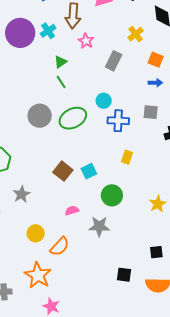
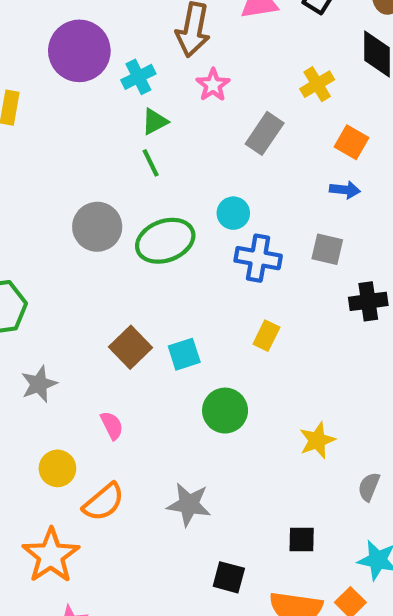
cyan cross: (48, 31) -> (138, 77), moved
pink semicircle: (72, 210) -> (112, 425), moved, turned 72
gray star: (99, 226) -> (189, 504), moved

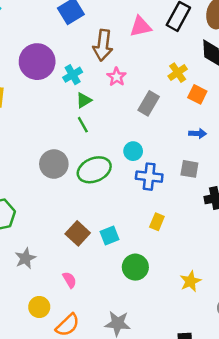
orange square: (352, 142) -> (197, 94), moved

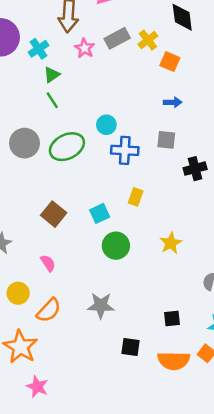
gray rectangle: (149, 103) -> (117, 38), moved, turned 35
cyan square: (109, 236) -> (100, 213), moved
yellow star: (190, 281) -> (171, 243), moved

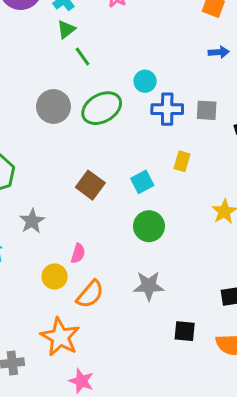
green triangle: (52, 75) -> (66, 29), moved
gray square: (166, 140) -> (207, 110), moved
green circle: (116, 246) -> (149, 226), moved
pink semicircle: (48, 263) -> (78, 253), moved, turned 54

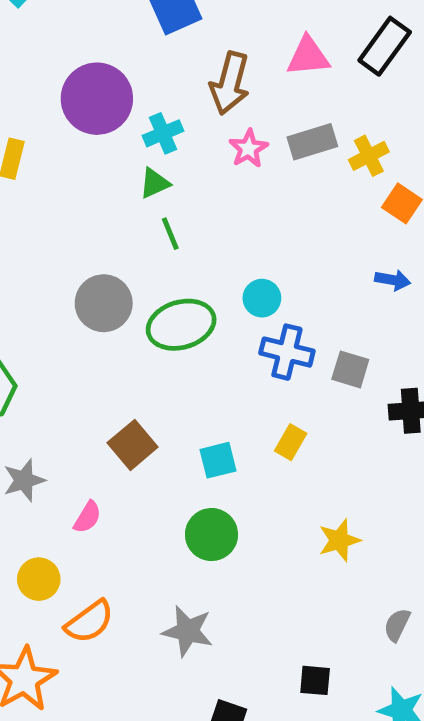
pink semicircle: (78, 253) -> (87, 517), moved

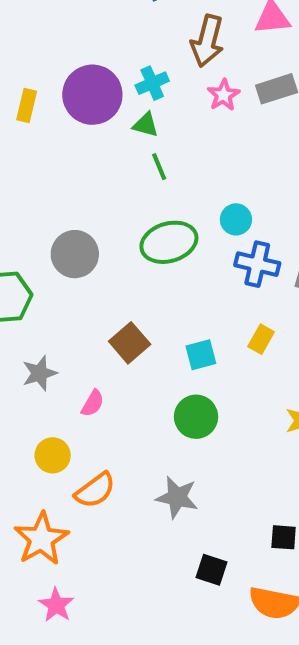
purple circle: (97, 99) -> (92, 95), moved
green triangle: (155, 183) -> (146, 125), turned 40
gray circle: (104, 303) -> (75, 254), moved

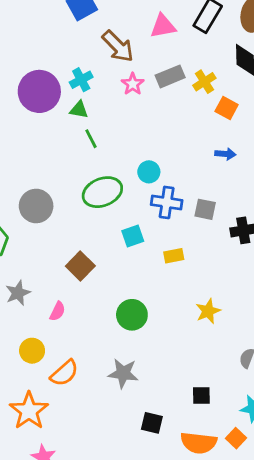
brown arrow: (207, 41) -> (118, 46), turned -54
yellow rectangle: (261, 339) -> (174, 256), turned 54
cyan square: (201, 355) -> (133, 236), moved

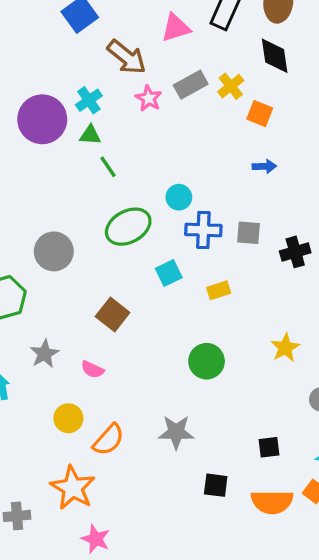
pink semicircle: (58, 311) -> (92, 370), turned 96
yellow star: (208, 311) -> (285, 348), moved
green circle: (132, 315) -> (207, 361), moved

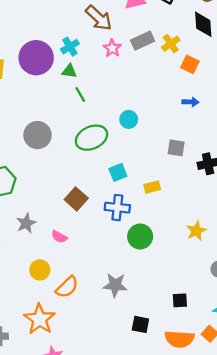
blue cross: (203, 230) -> (117, 208), moved
gray circle: (54, 251) -> (37, 135), moved

